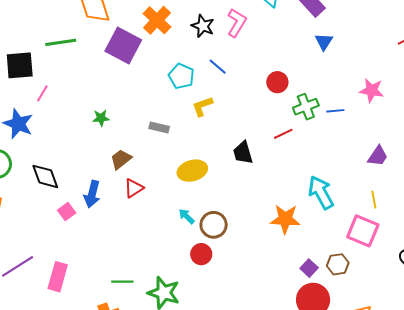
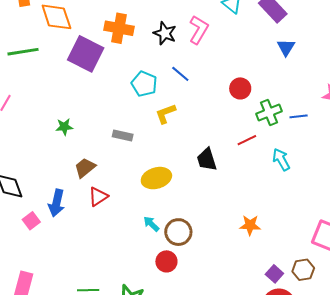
orange cross: (157, 20) -> (119, 28), turned -32
cyan arrow: (321, 193) -> (281, 159), moved, size x0.7
orange star: (285, 219) -> (250, 225), size x0.7

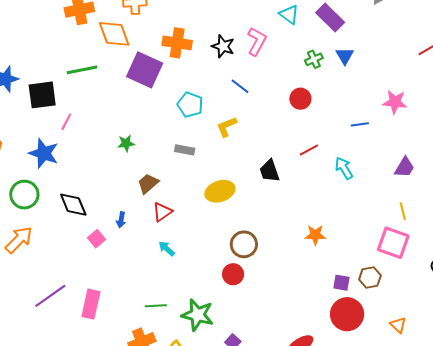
cyan pentagon: (144, 84) -> (190, 105), moved
green cross: (269, 113) -> (314, 59), moved, size x0.7
blue arrow: (57, 203) -> (121, 220), size x0.6
cyan arrow: (151, 224) -> (167, 249), moved
purple square: (274, 274) -> (341, 283), turned -30

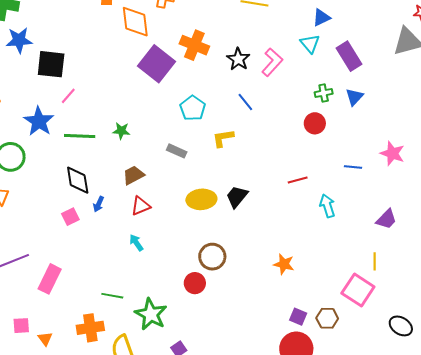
green line: (82, 70) -> (80, 136), moved
red circle: (300, 99) -> (315, 123), moved
black trapezoid: (270, 171) -> (237, 197), moved, turned 45
black diamond: (73, 205) -> (78, 180), moved

